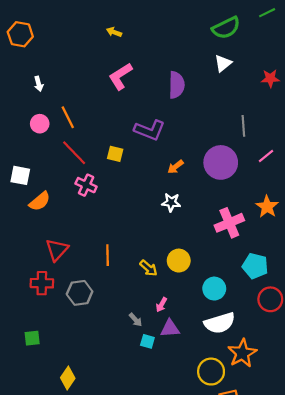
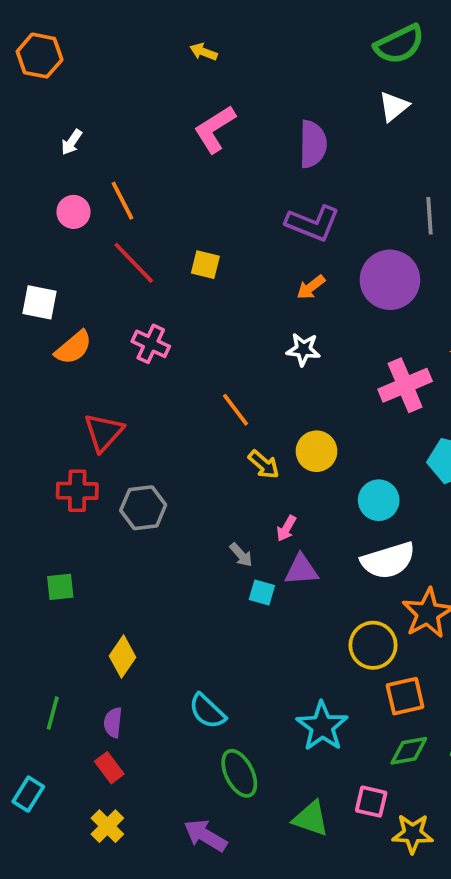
white arrow: (39, 84) -> (72, 142), turned 48
purple L-shape: (150, 130) -> (313, 223), moved
pink cross: (86, 185) -> (151, 344), moved
orange line: (108, 255) -> (235, 410), moved, turned -36

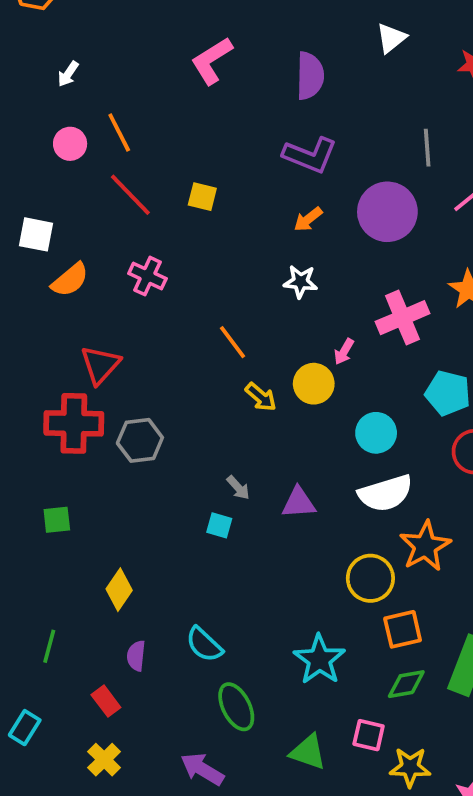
red cross: (77, 491) -> (74, 423), size x1.4
pink arrow: (286, 528) -> (344, 352), moved
cyan square: (262, 592) -> (219, 525), moved
purple semicircle: (113, 722) -> (136, 656), moved

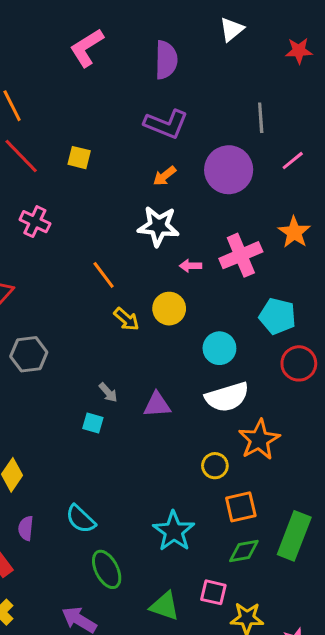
white star: (301, 282) -> (158, 226), size x1.5
pink arrow: (344, 352) -> (190, 266), moved, turned 60
yellow circle: (370, 578) -> (215, 466), size x0.7

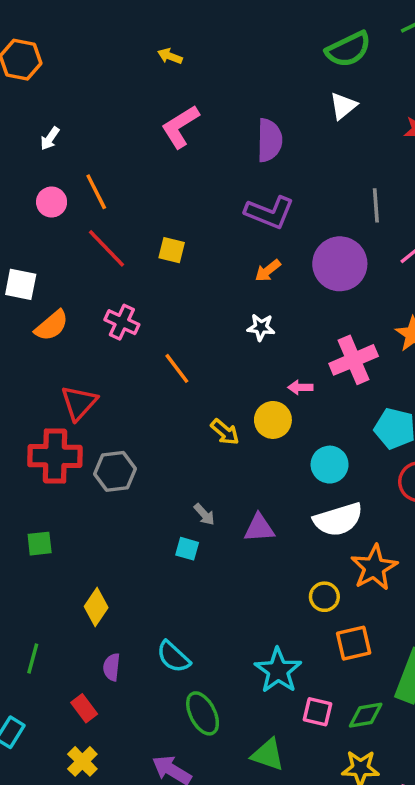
white star: (158, 226) -> (261, 327), size x0.6
pink arrow: (190, 266) -> (300, 387), moved
orange line: (104, 275) -> (177, 368), moved
green diamond: (244, 551) -> (366, 715), moved
pink square: (213, 592) -> (318, 712), moved

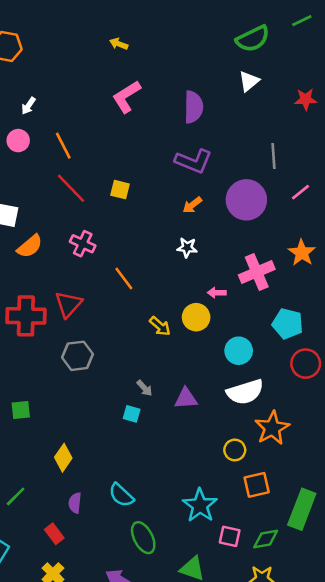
pink circle: (52, 202) -> (18, 141), moved
red triangle: (79, 403) -> (68, 304), moved
red cross: (55, 456) -> (26, 316), moved
green line: (33, 658) -> (16, 496), turned 30

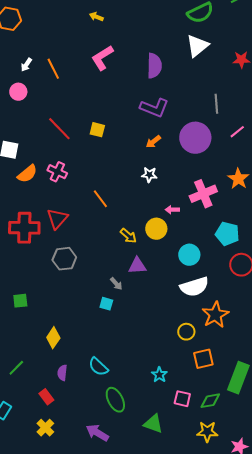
white triangle: (249, 81) -> (197, 46), size x1.4
orange line: (63, 146) -> (53, 69), moved
pink cross: (83, 244) -> (57, 172), moved
purple triangle: (186, 398) -> (137, 266), moved
cyan star: (200, 505) -> (159, 375), size x0.6

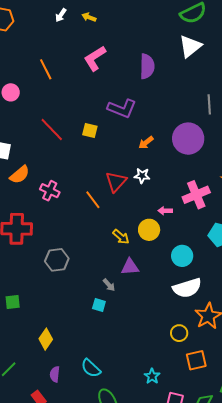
white arrow: (26, 65) -> (61, 15), moved
purple L-shape: (154, 108) -> (122, 108), moved
pink cross: (57, 172) -> (50, 191), moved
red triangle: (57, 219) -> (116, 182), moved

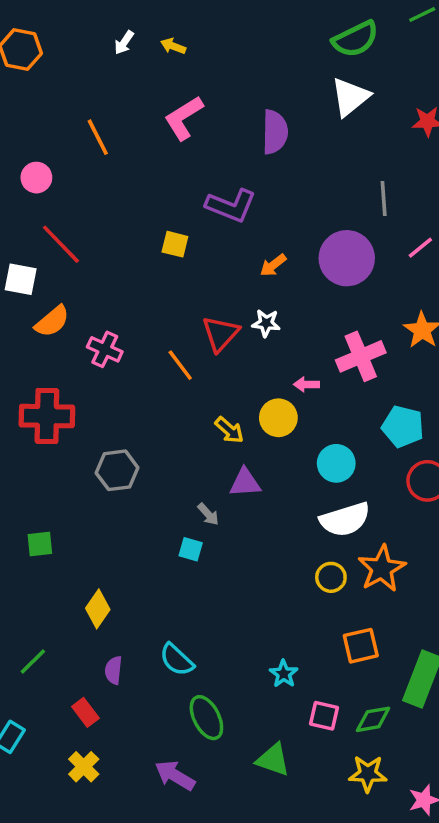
red line: (52, 130) -> (61, 244), moved
yellow circle: (179, 333) -> (331, 577), moved

